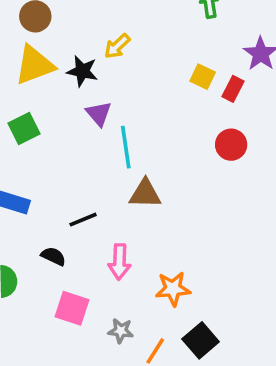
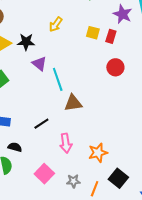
yellow arrow: (117, 46) -> (56, 24), moved
black semicircle: (53, 256) -> (15, 147), moved
pink square: (72, 308) -> (44, 174), turned 36

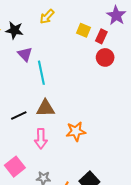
red circle: (115, 67) -> (105, 57), moved
brown triangle: (73, 103) -> (45, 108), moved
orange star: (98, 153) -> (76, 131), moved

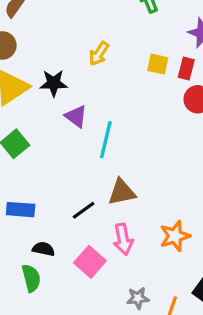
cyan line: (41, 73) -> (106, 140), turned 35
orange star: (76, 131) -> (175, 236), moved
pink square: (15, 167) -> (90, 262), moved

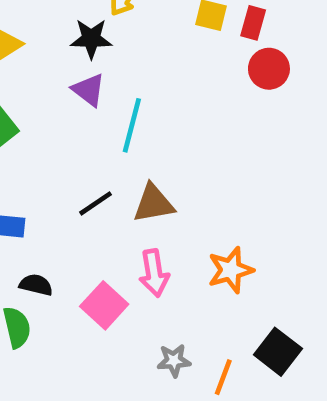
black star: (54, 83) -> (91, 39), moved
black line: (84, 210) -> (95, 203), moved

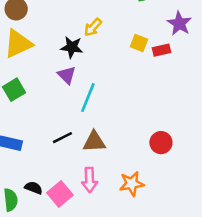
red rectangle: (253, 23) -> (162, 50), turned 54
red circle: (269, 69) -> (161, 143), moved
black semicircle: (36, 285) -> (34, 188), moved

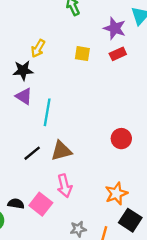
red rectangle: (162, 50) -> (118, 54), moved
orange star: (132, 184) -> (116, 194), moved

